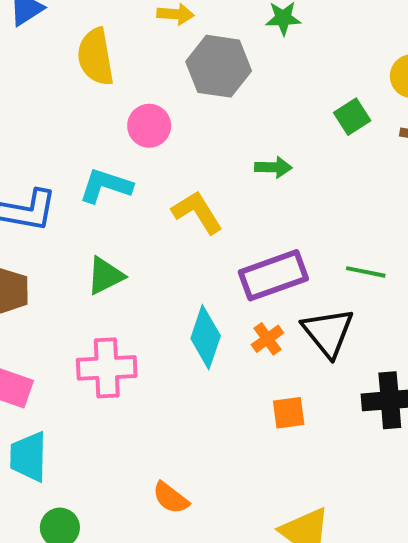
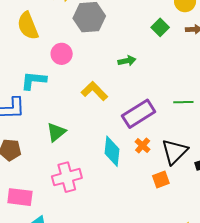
cyan L-shape: (106, 186) -> (34, 80), moved
black triangle: (328, 332) -> (175, 152), moved, turned 36

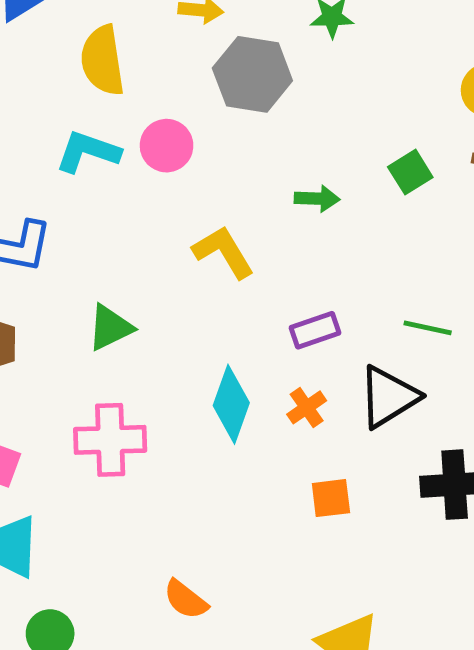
green square: (160, 27) -> (410, 172), moved
cyan L-shape: (34, 80) -> (88, 152), moved
purple rectangle: (139, 114) -> (315, 330), size x0.6
black triangle: (175, 152) -> (388, 397), moved

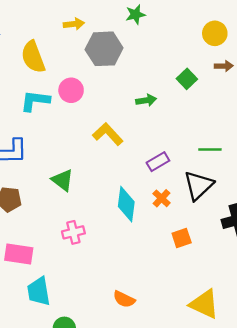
green triangle: (110, 328) -> (63, 180), turned -45
pink cross: (110, 440) -> (73, 232), size x0.7

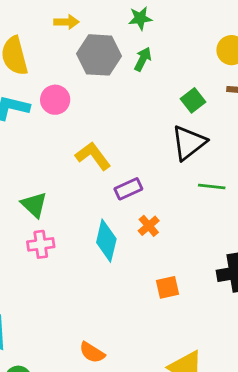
green arrow: (146, 100) -> (143, 59), moved, turned -60
purple rectangle: (158, 162) -> (128, 189), moved
black triangle: (198, 185) -> (189, 143), moved
orange cross: (162, 198) -> (149, 226), moved
pink cross: (73, 232) -> (41, 244), moved

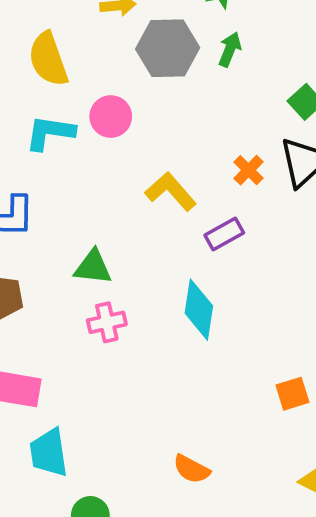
green triangle: (34, 205) -> (93, 267), turned -32
orange cross: (149, 226) -> (249, 170), moved
orange square: (167, 287) -> (292, 394), moved

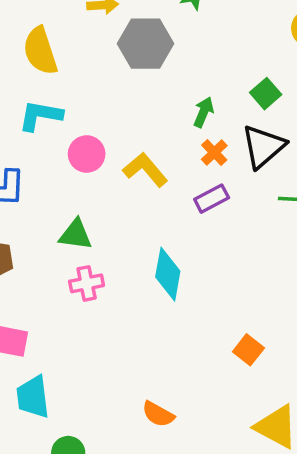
green arrow: (230, 49) -> (204, 112), moved
pink circle: (111, 117) -> (87, 154), moved
purple rectangle: (224, 234) -> (212, 199), moved
orange square: (292, 394) -> (248, 350), turned -36

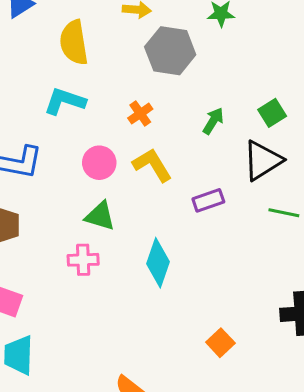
orange cross: (214, 152) -> (140, 114), moved
pink circle: (87, 154) -> (99, 163), moved
green triangle: (75, 235) -> (100, 216), moved

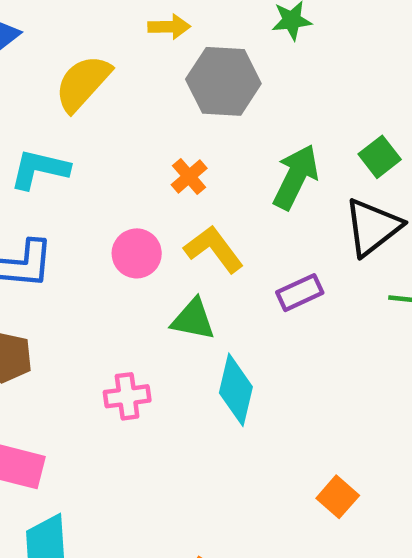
yellow semicircle: (74, 43) -> (83, 83), turned 57
cyan L-shape: (65, 101) -> (39, 169), moved
green arrow: (213, 121) -> (296, 177), size x1.6
green triangle: (100, 216) -> (193, 319), moved

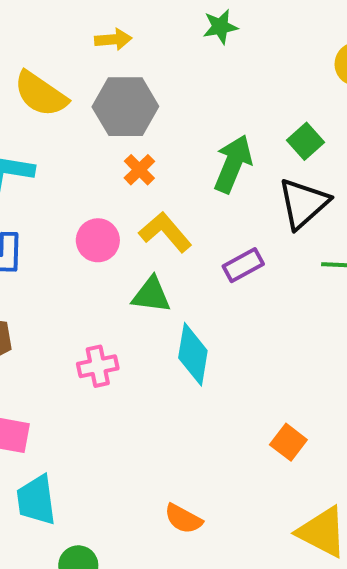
gray hexagon: (223, 81) -> (125, 107), moved
yellow semicircle: (83, 83) -> (41, 94), turned -94

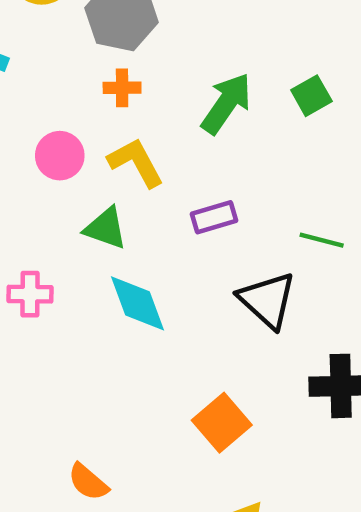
orange cross: (139, 170) -> (122, 88), turned 32
black triangle: (303, 203) -> (267, 300), moved, turned -48
cyan diamond: (193, 354) -> (138, 303), turned -42
orange square: (288, 442) -> (222, 423), size x1.4

